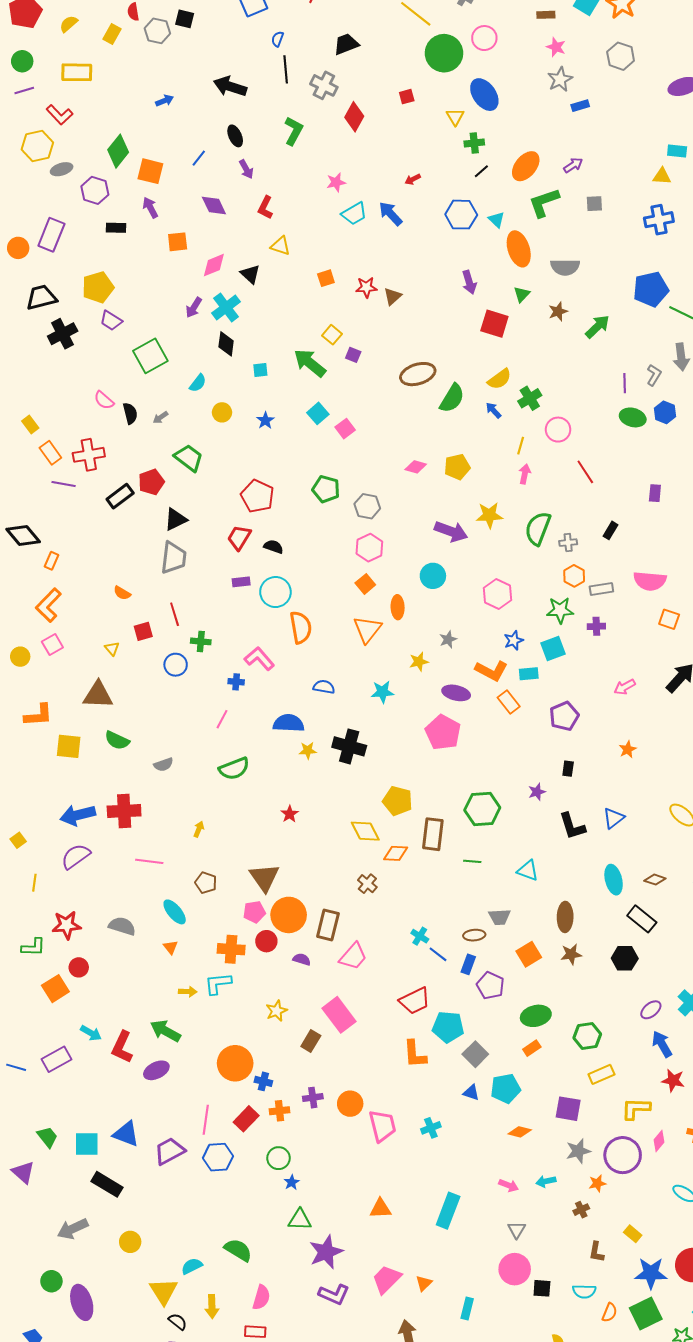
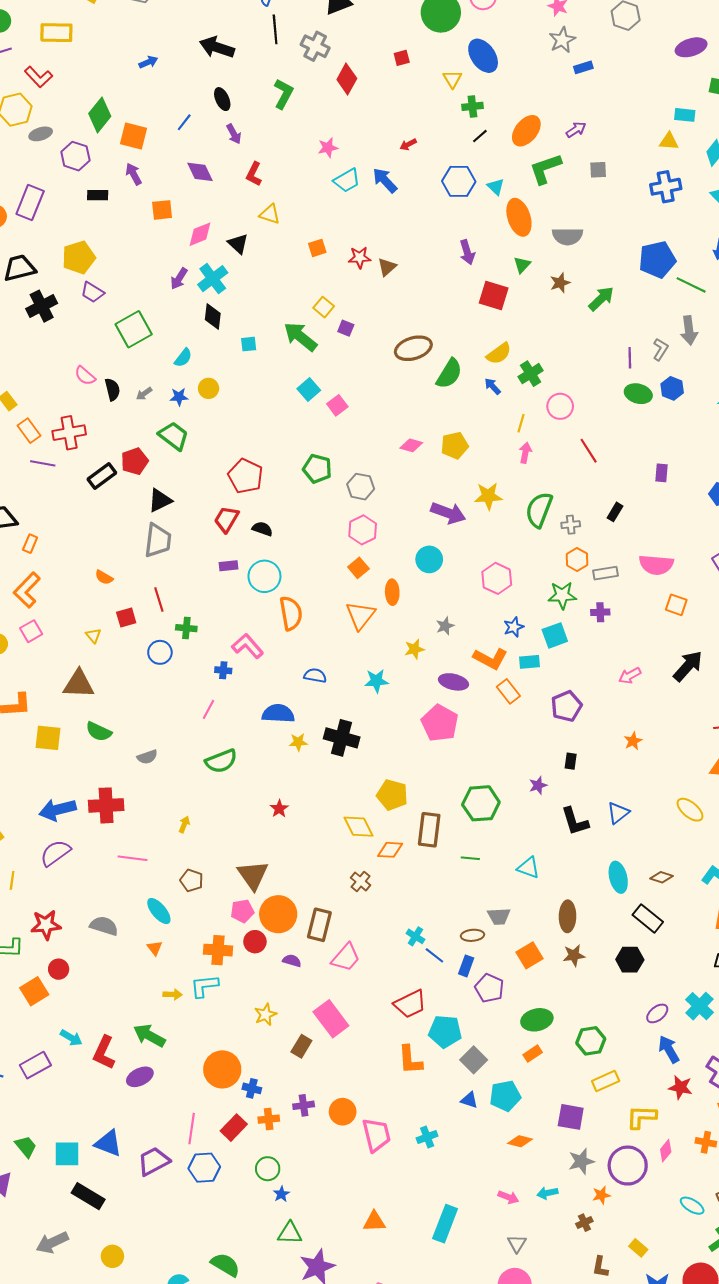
blue star: (265, 420) -> (179, 397), moved, turned 30

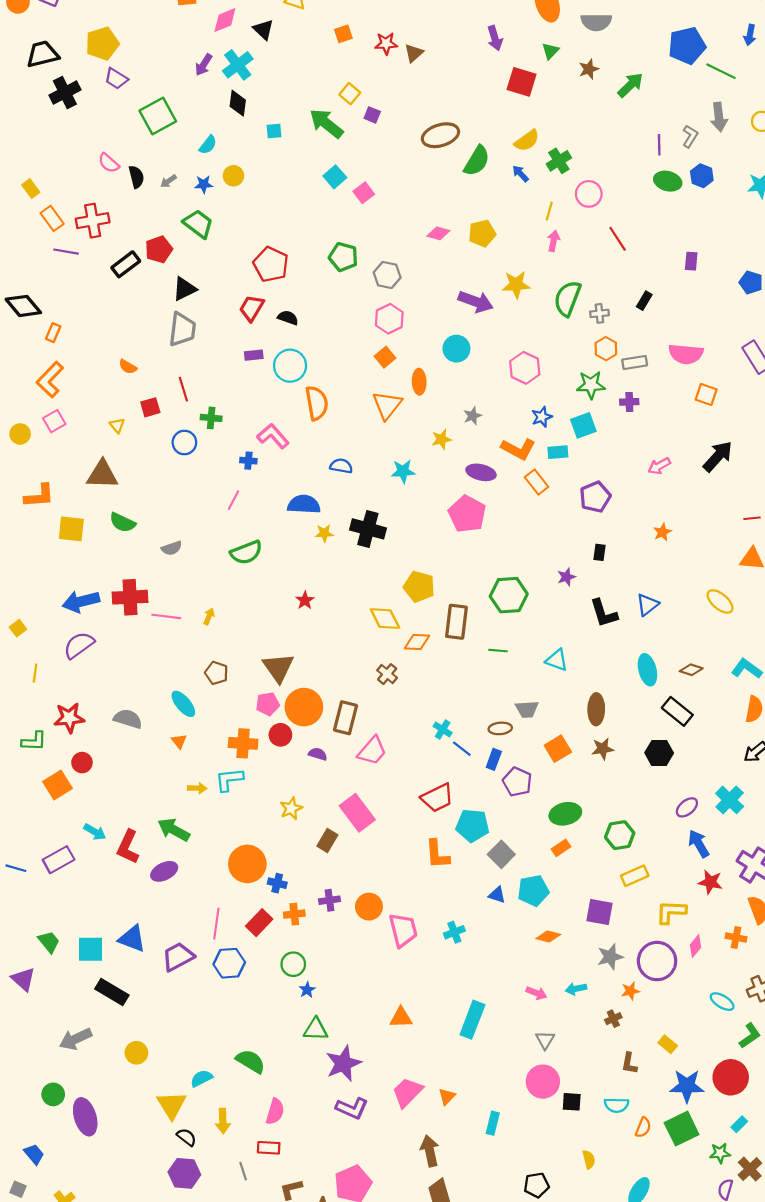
pink line: (132, 858) -> (166, 616), moved

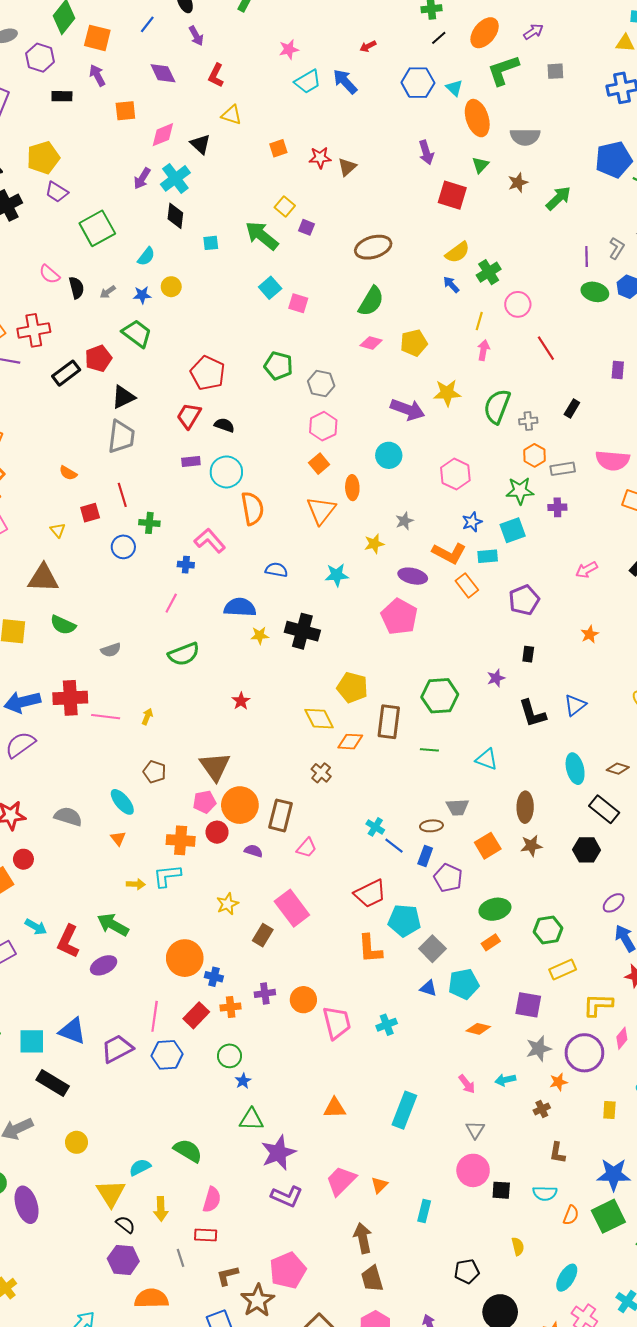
green semicircle: (477, 161) -> (371, 301), moved
pink square: (364, 193) -> (298, 303), turned -36
pink trapezoid: (372, 751) -> (307, 848), size x0.7
pink arrow: (536, 993) -> (467, 1084), turned 30
yellow rectangle: (668, 1044) -> (609, 1110), moved, turned 54

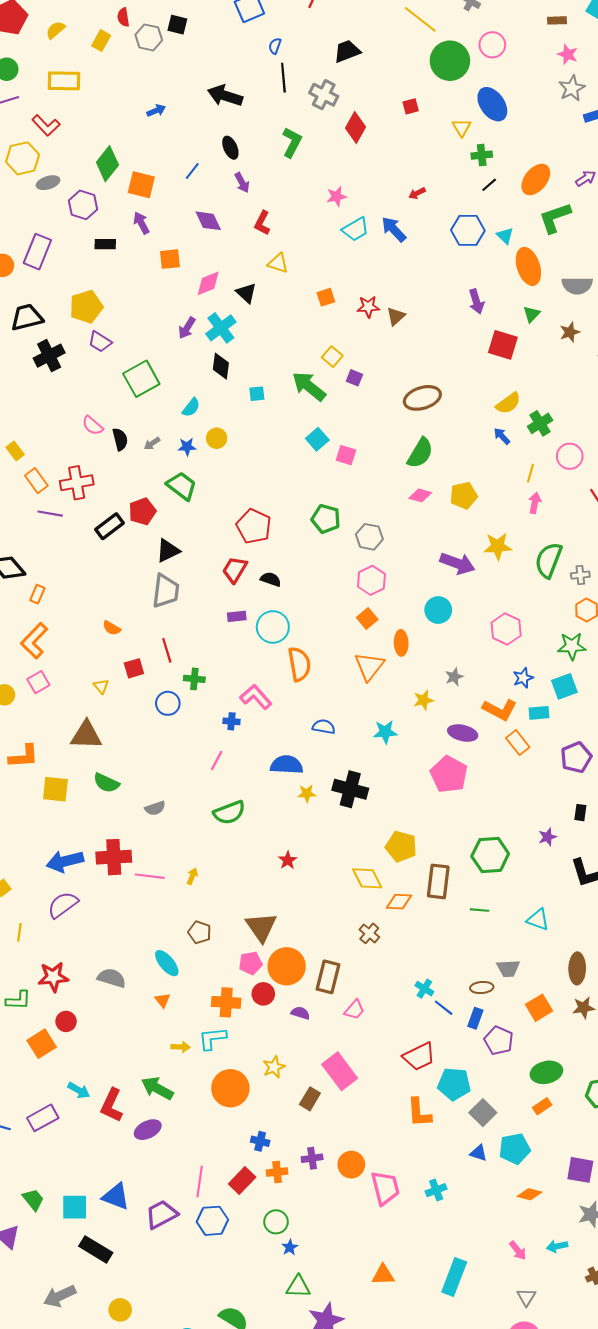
orange circle: (185, 958) -> (230, 1088), moved

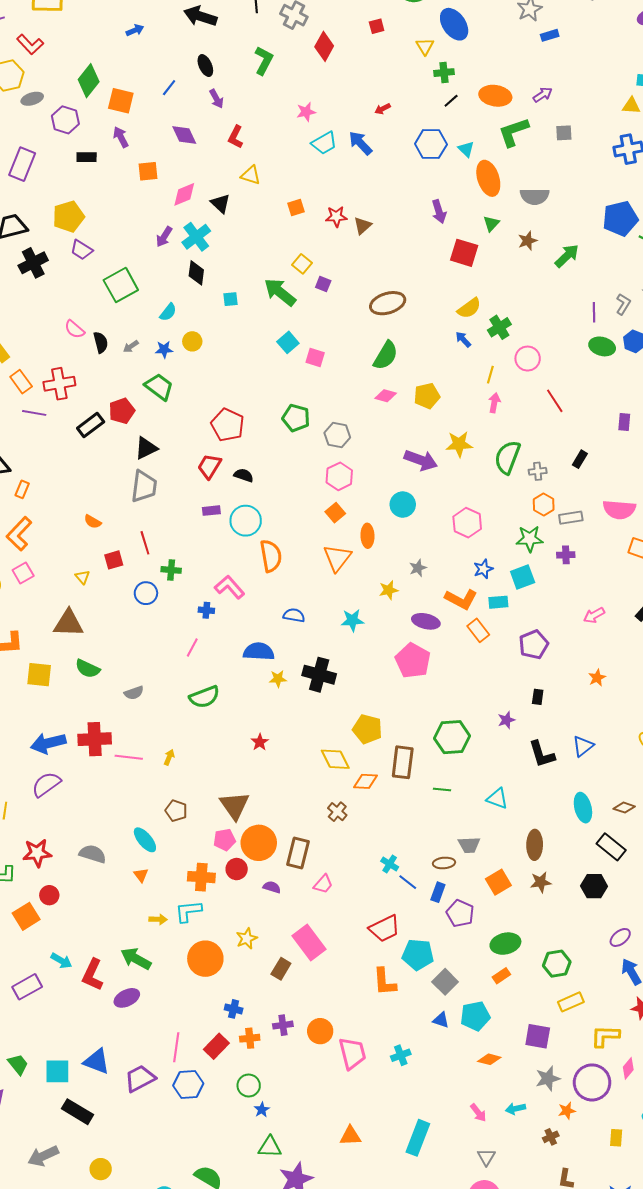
orange ellipse: (536, 179) -> (495, 96), turned 60

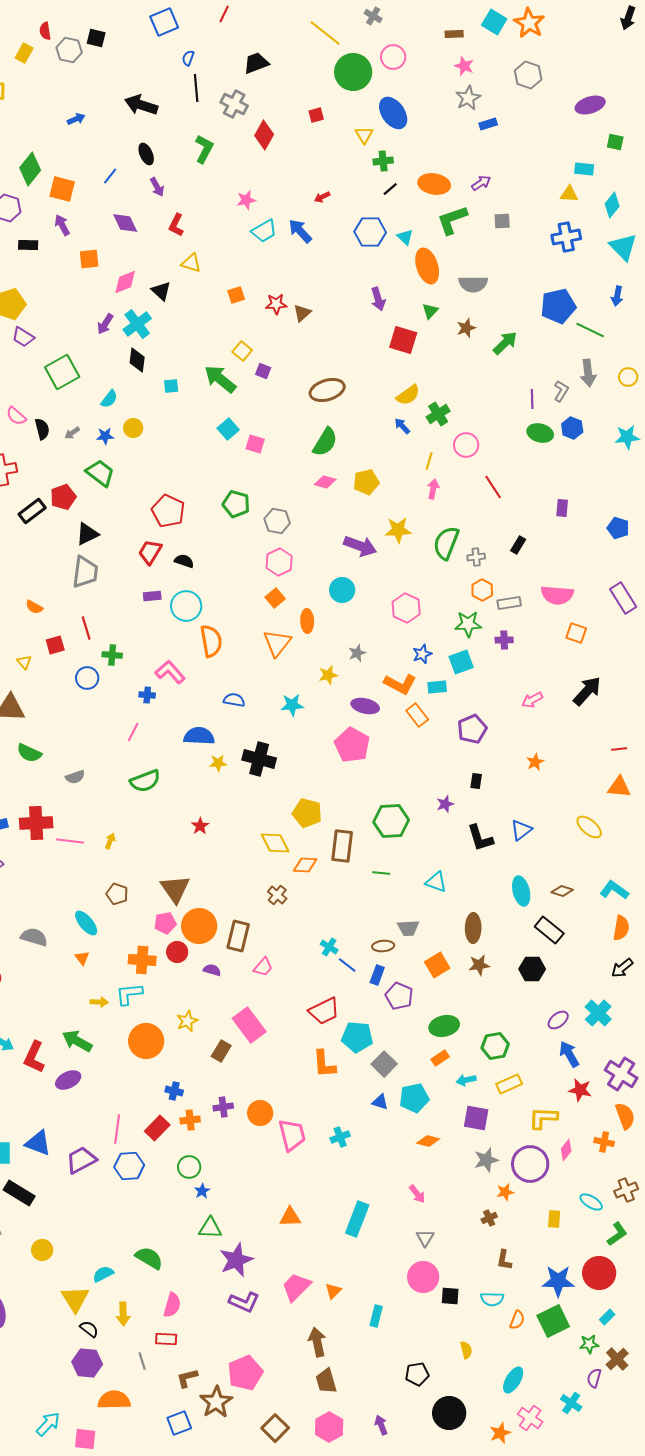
cyan arrow: (515, 1109) -> (466, 1080), moved

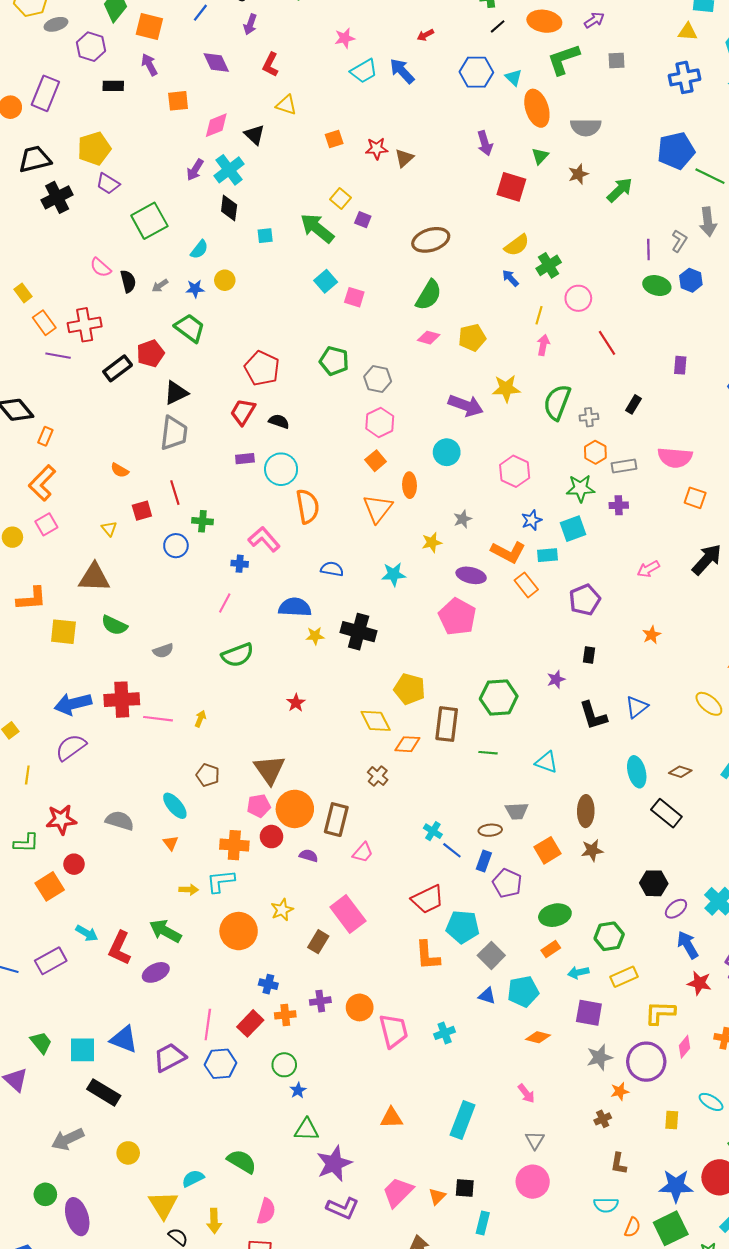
purple arrow: (157, 187) -> (250, 24), turned 48
black hexagon: (532, 969) -> (654, 883), moved
black square: (450, 1296) -> (465, 1188), moved

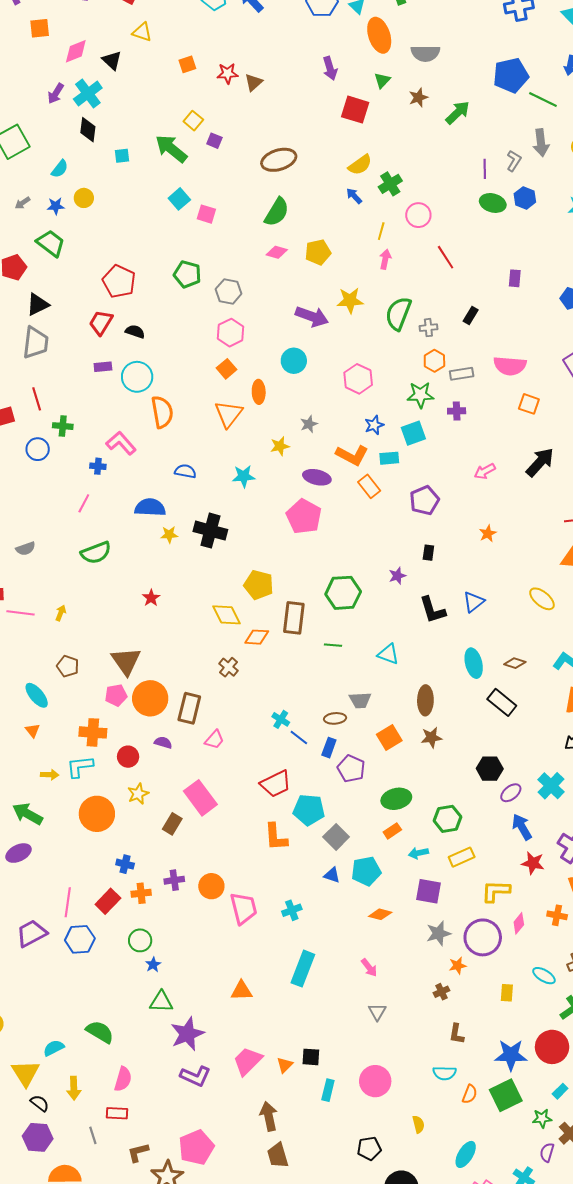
red circle: (271, 837) -> (128, 757), moved
cyan rectangle: (463, 1120) -> (303, 969), moved
pink circle: (533, 1182) -> (375, 1081), moved

